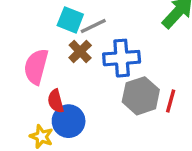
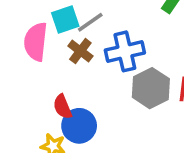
cyan square: (70, 20) -> (65, 19), turned -32
pink semicircle: (36, 67) -> (36, 42), moved

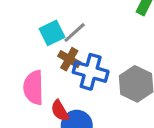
pink semicircle: (36, 42) -> (33, 88), moved
blue cross: (125, 51) -> (91, 72), moved, turned 36

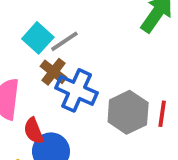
cyan square: (52, 33) -> (38, 38), turned -30

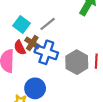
gray line: (64, 41) -> (48, 24), moved
red semicircle: (34, 131) -> (20, 48), moved

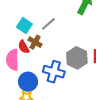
blue cross: (46, 52) -> (54, 72), moved
blue circle: (35, 88) -> (28, 82), moved

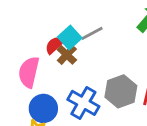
cyan square: (24, 26) -> (70, 37), moved
red semicircle: (24, 47) -> (54, 45), moved, turned 64

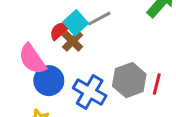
pink semicircle: (29, 72) -> (32, 59), turned -48
blue circle: (43, 108) -> (49, 81), moved

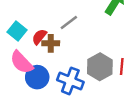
cyan square: (76, 23) -> (17, 31), moved
brown cross: (72, 41) -> (51, 43), turned -35

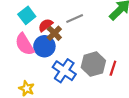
brown cross: (51, 43) -> (54, 33), turned 32
blue circle: (37, 77) -> (44, 46), moved

